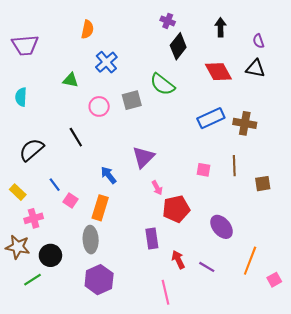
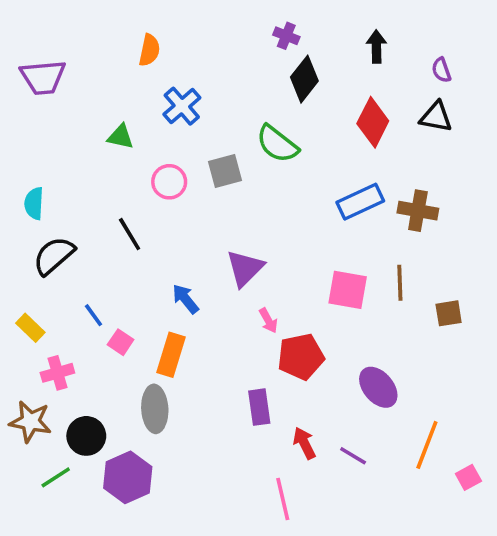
red diamond: (218, 72) -> (373, 122), turned 56
cyan semicircle: (21, 97) -> (34, 203), moved
pink square: (204, 170) -> (348, 290), size x1.6
purple hexagon: (99, 280) -> (128, 477), moved

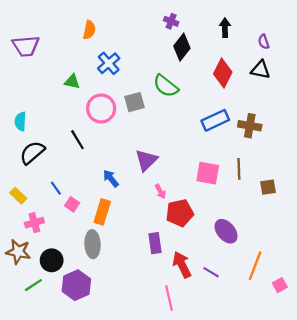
pink circle: (169, 182) -> (101, 108), size x1.4
red arrow: (304, 443) -> (182, 265), size x1.4

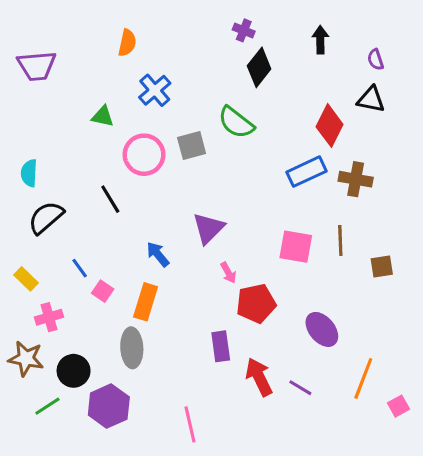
red diamond: (223, 73) -> (330, 126), moved
pink line: (169, 298) -> (190, 424), moved

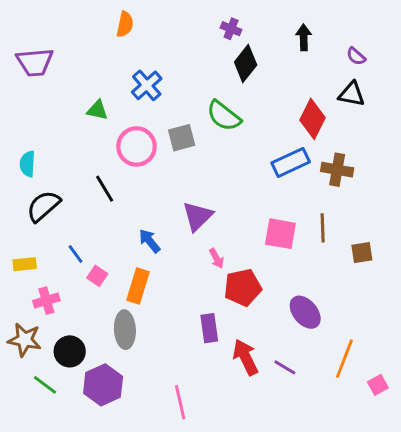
orange semicircle: (127, 43) -> (125, 24), moved
purple semicircle: (376, 60) -> (356, 56), turned -30
yellow rectangle: (26, 279) -> (25, 264), turned -50
green line: (47, 406) -> (45, 385), turned 70

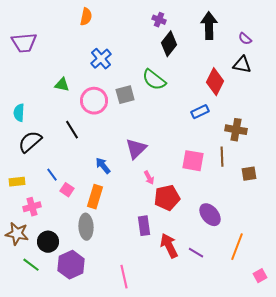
black arrow: (304, 37) -> (209, 26), size x1.5
green triangle: (97, 110) -> (62, 85), moved
blue rectangle: (291, 162) -> (200, 112), size x0.7
brown cross: (337, 170) -> (236, 130), moved
pink square: (378, 385) -> (260, 276), moved

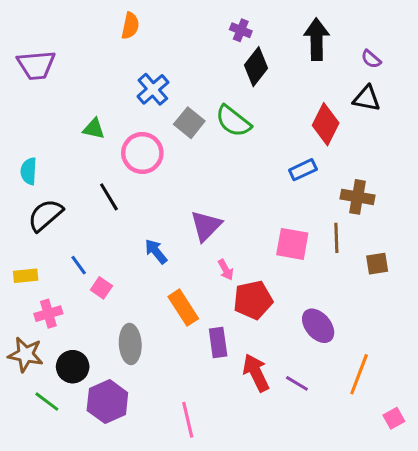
gray square: (125, 95) -> (189, 123), moved, turned -36
orange rectangle: (95, 197) -> (183, 308), moved, turned -50

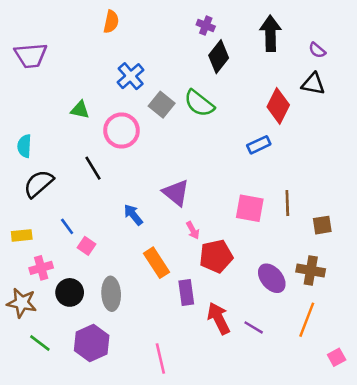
brown cross: (358, 197) -> (311, 270), moved
purple triangle: (206, 226) -> (176, 193), turned -36
black circle: (73, 367) -> (70, 292), moved

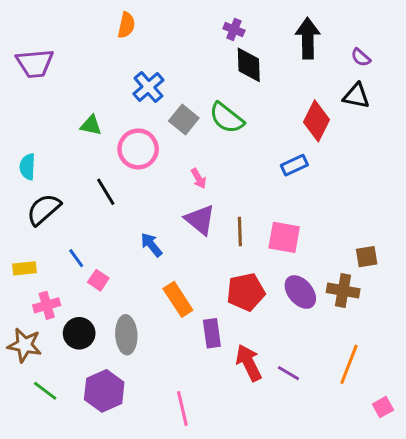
black diamond: (219, 57) -> (249, 65), turned -40
brown line: (287, 203) -> (240, 232), moved
pink arrow: (193, 230) -> (199, 178), moved
brown cross: (311, 270) -> (343, 291), moved
purple ellipse: (272, 278) -> (300, 292), moved

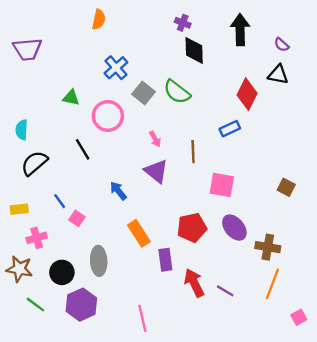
brown line: (240, 232) -> (193, 152), moved
brown square: (367, 257) -> (286, 187), moved, turned 36
brown cross: (343, 291) -> (268, 247), moved
black circle: (79, 333) -> (62, 272), moved

